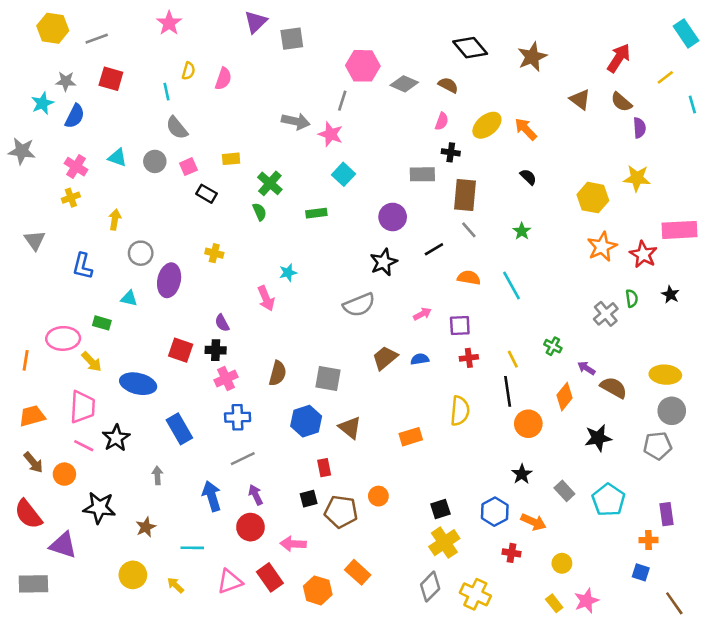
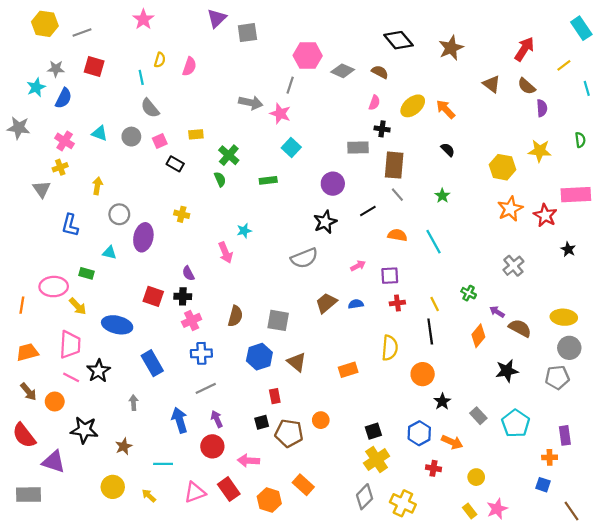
gray triangle: (35, 240) -> (42, 189), moved
green semicircle: (632, 298) -> (580, 140), moved
orange circle: (528, 424) -> (423, 374), moved

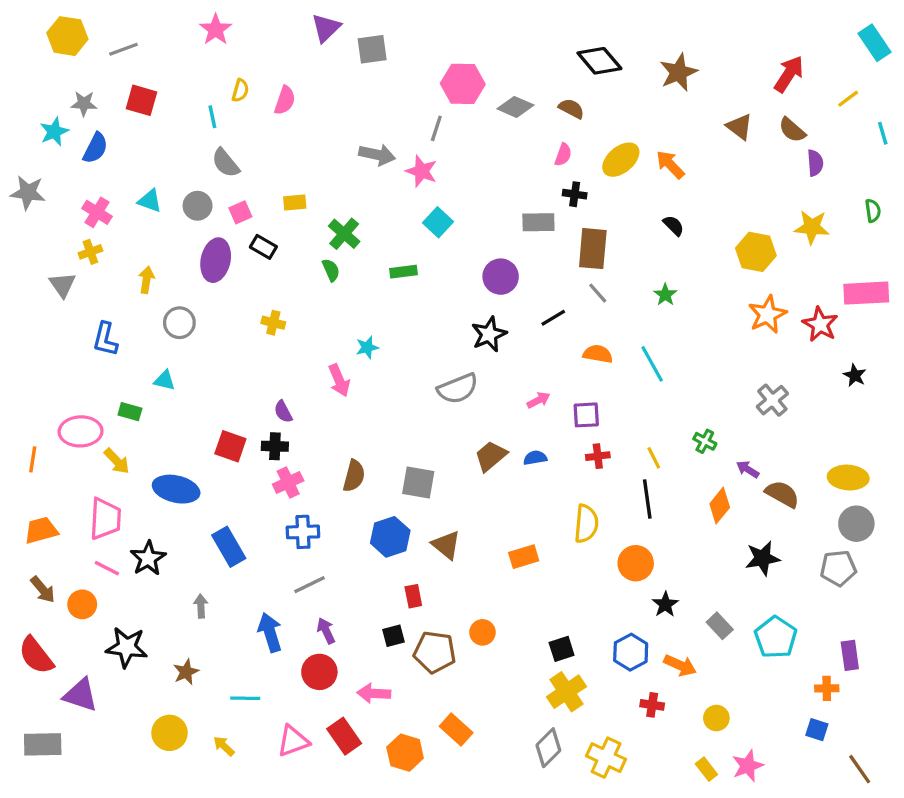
purple ellipse: (143, 237) -> (216, 260), moved

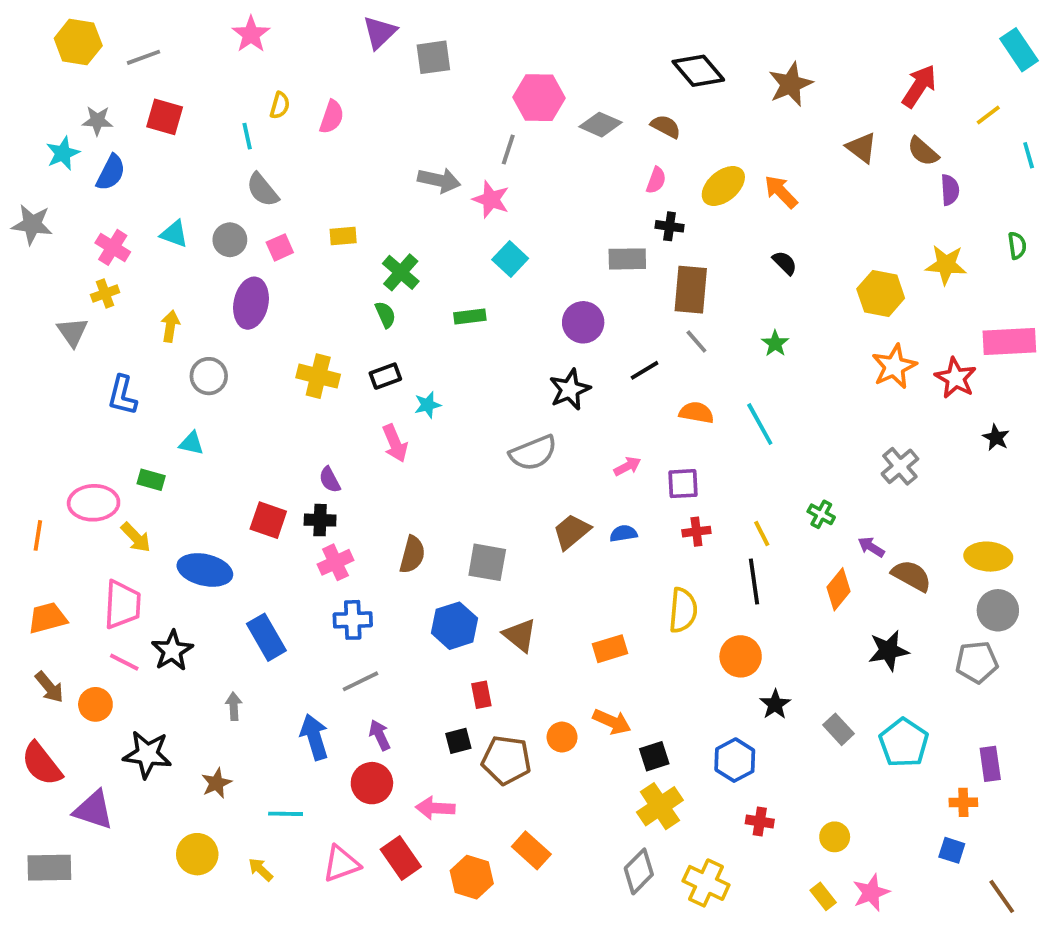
black rectangle: (263, 247) -> (385, 376), moved, turned -50
yellow cross: (273, 323) -> (318, 376), size x1.5
orange arrow: (680, 665) -> (612, 722), moved

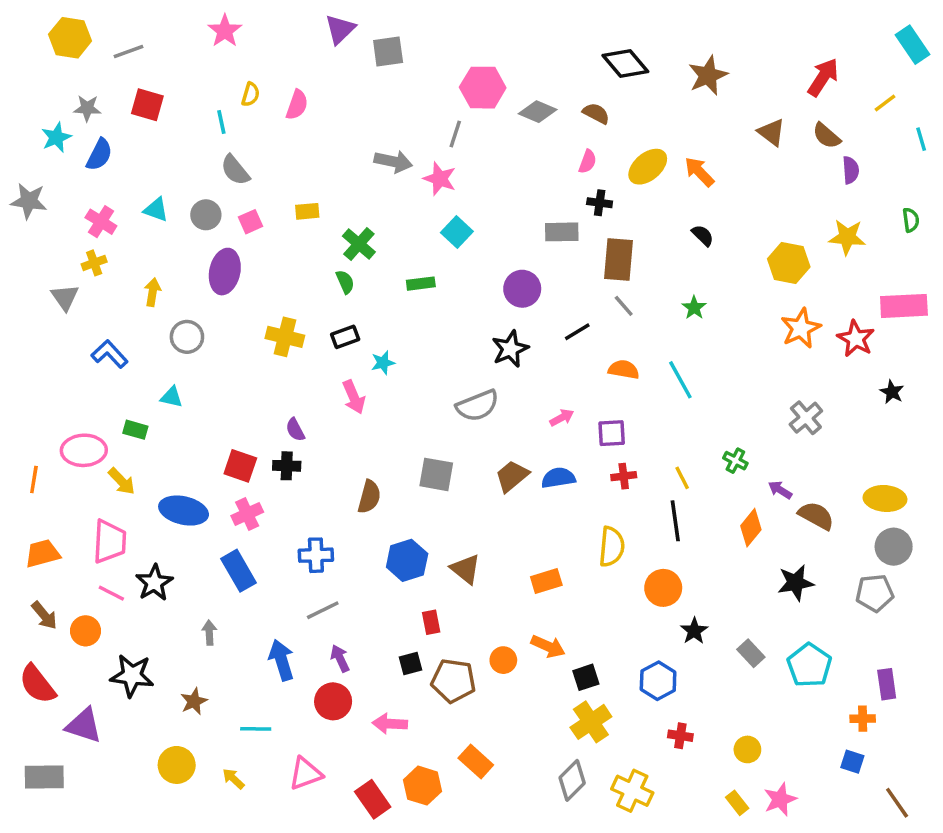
blue L-shape: (122, 395) -> (110, 354), turned 123
blue semicircle: (623, 534) -> (558, 478), size x1.4
pink cross: (335, 562) -> (247, 514), moved
gray square: (487, 562) -> (436, 474), moved
red rectangle: (401, 858) -> (373, 799), moved

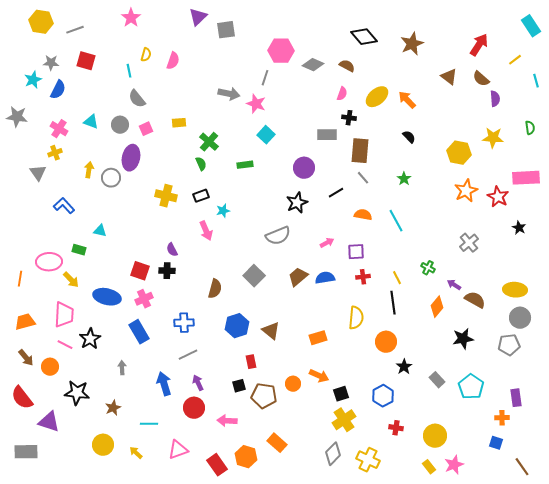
gray circle: (187, 337) -> (111, 178), moved
gray square: (436, 474) -> (254, 276), turned 35
yellow circle: (747, 749) -> (435, 436), size x1.5

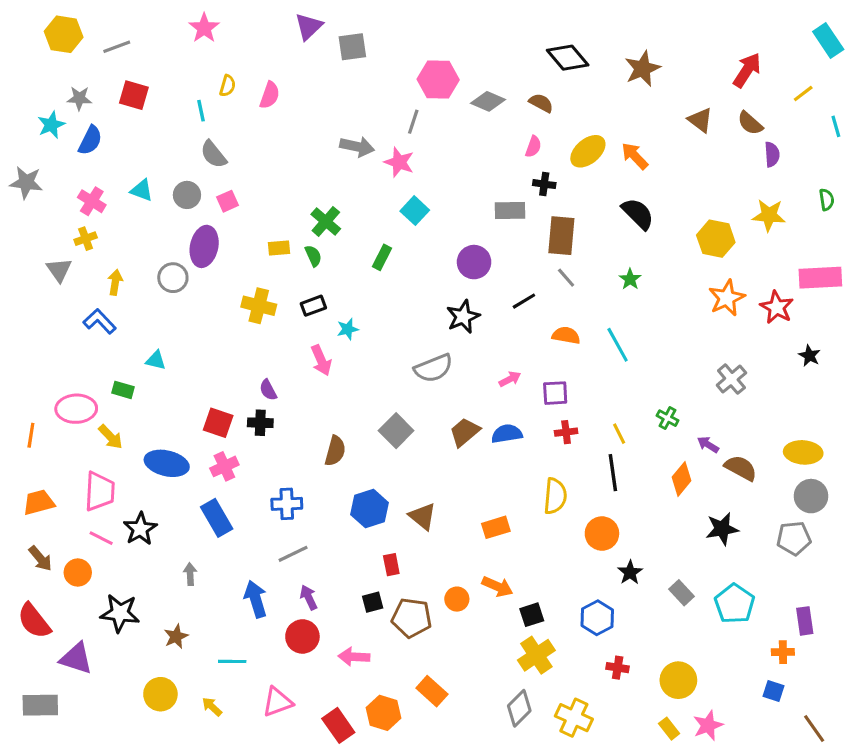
yellow rectangle: (179, 123) -> (279, 248), moved
black semicircle: (409, 137) -> (638, 214), size x1.6
green rectangle: (245, 165) -> (382, 257), turned -56
yellow arrow: (89, 170) -> (115, 282), moved

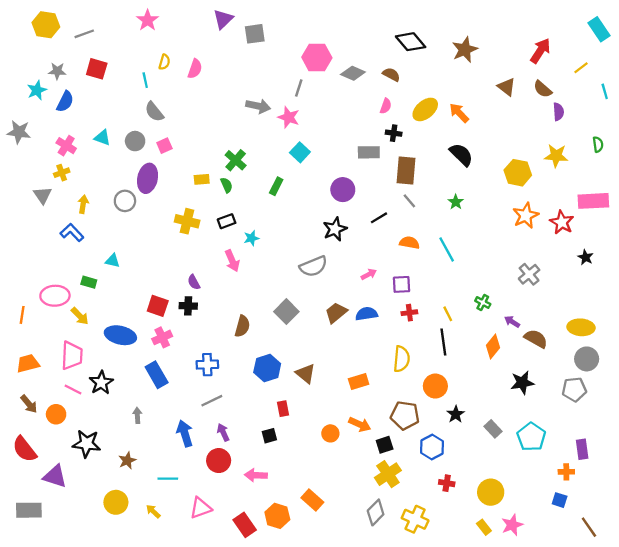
brown pentagon: (412, 618) -> (405, 415), moved

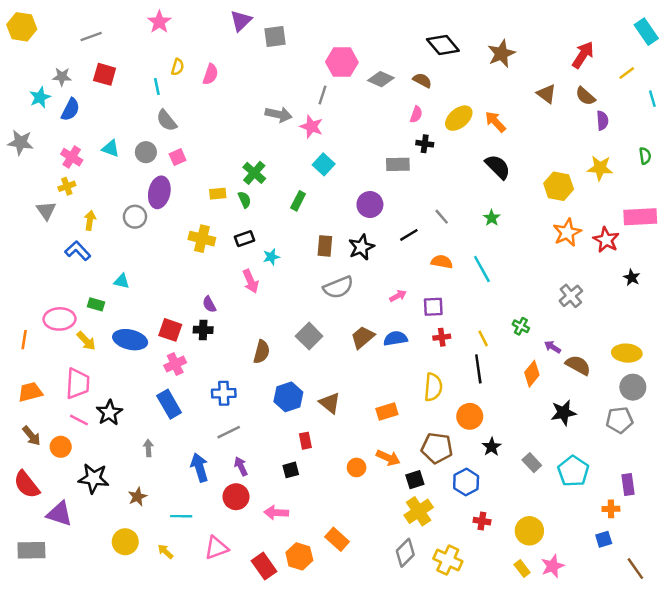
yellow hexagon: (46, 25) -> (22, 27), moved
brown rectangle: (406, 170) -> (325, 246), moved, size x0.7
blue ellipse: (120, 335) -> (130, 340), moved
blue square: (560, 500) -> (604, 539), turned -35

